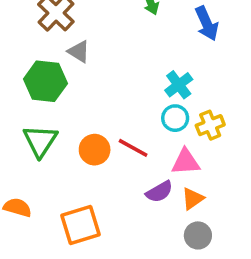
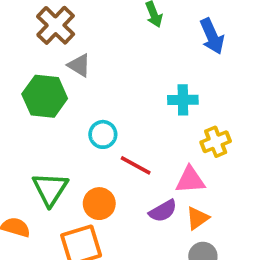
cyan cross: (179, 85) -> (183, 100), turned 36
cyan circle: (175, 118) -> (103, 134), moved
green triangle: (40, 141) -> (50, 189), moved
orange circle: (95, 150) -> (99, 204), moved

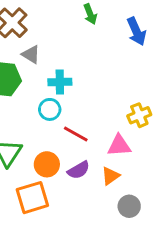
cyan cross: (183, 100) -> (60, 82), moved
purple semicircle: (163, 211) -> (79, 170), moved
orange triangle: (197, 218) -> (110, 176), moved

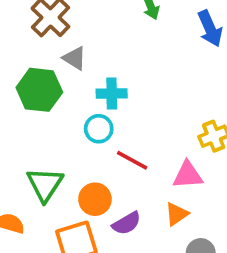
purple semicircle: (79, 170) -> (127, 223), moved

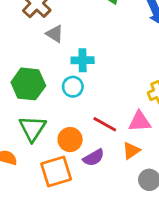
green hexagon: (39, 90) -> (28, 84), moved
red line: (132, 160) -> (105, 124), moved

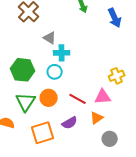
gray triangle: (55, 34) -> (50, 38), moved
orange circle: (70, 140) -> (49, 98), moved

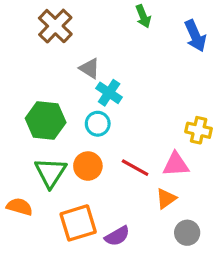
cyan cross: (62, 53) -> (109, 93), turned 35
yellow cross: (117, 76) -> (199, 130), turned 35
purple semicircle: (70, 123) -> (117, 236), moved

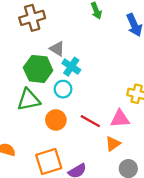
brown cross: (55, 26) -> (32, 18), turned 30
green hexagon: (46, 120) -> (38, 69), moved
green triangle: (50, 173) -> (29, 100), moved, turned 45

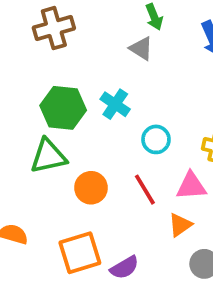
gray triangle: (57, 49) -> (141, 48), moved
cyan circle: (63, 89) -> (156, 139), moved
red line: (90, 121) -> (145, 190), turned 30

